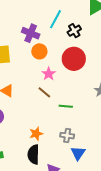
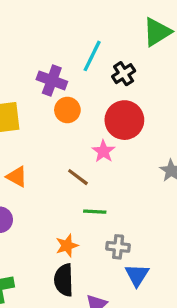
pink star: (49, 74) -> (103, 151), moved
green line: (66, 106) -> (95, 212), moved

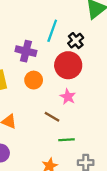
orange circle: (67, 110) -> (34, 80), moved
red circle: (124, 120) -> (68, 65), moved

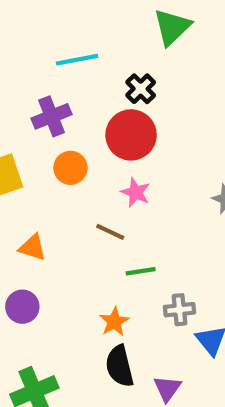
cyan line: (52, 31) -> (77, 60), moved, turned 65
purple cross: (26, 51) -> (52, 116), turned -30

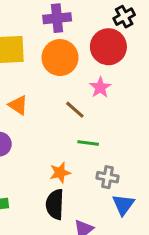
orange circle: (70, 168) -> (60, 58), size x1.5

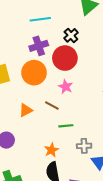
purple cross: (57, 18) -> (39, 46), moved
orange triangle: (18, 105) -> (26, 110), moved, turned -48

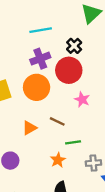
pink star: (66, 87) -> (82, 100), moved
orange star: (51, 150) -> (58, 160), moved

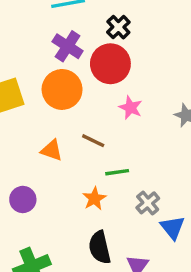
purple cross: (40, 59) -> (68, 46), turned -36
orange triangle: (29, 128) -> (52, 150), turned 49
gray cross: (93, 163) -> (148, 203), turned -35

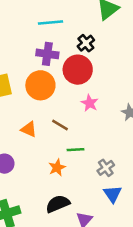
purple cross: (68, 46) -> (47, 54), turned -30
gray cross: (148, 203) -> (106, 168), moved
black semicircle: (100, 247) -> (58, 204), turned 75

